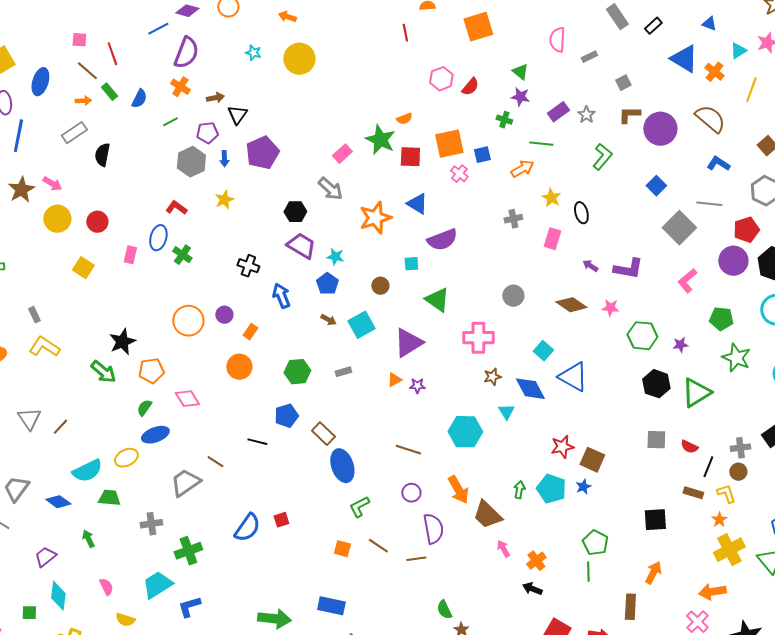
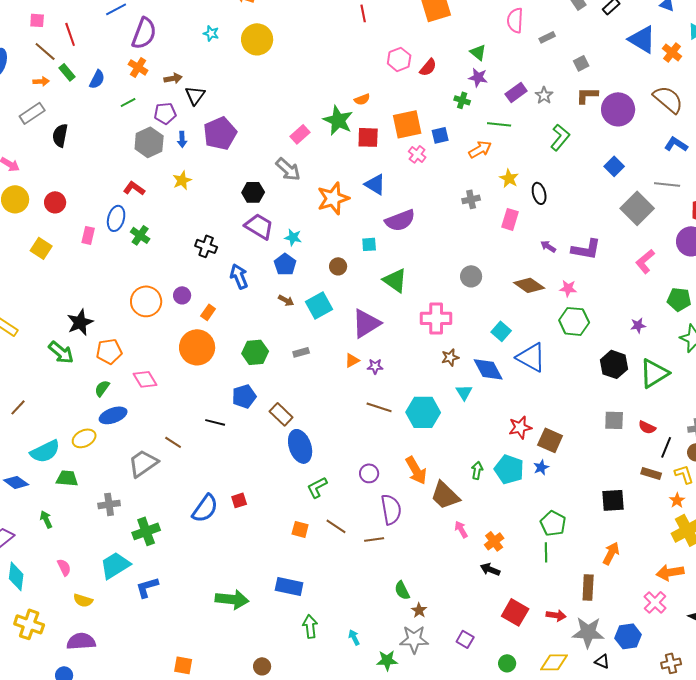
green hexagon: (642, 336) -> (574, 321), moved
orange circle: (239, 367) -> (197, 347), size x1.4
brown line: (408, 450) -> (379, 407), moved

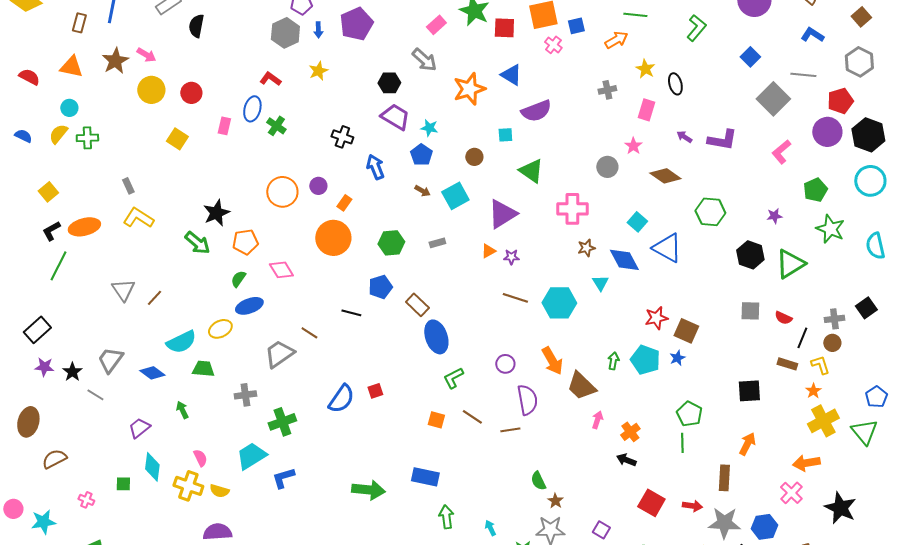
pink star: (568, 288) -> (633, 146), moved, turned 30
green pentagon: (679, 299) -> (815, 190), turned -30
pink arrow: (461, 529) -> (597, 420), turned 48
yellow cross: (29, 624) -> (188, 486), moved

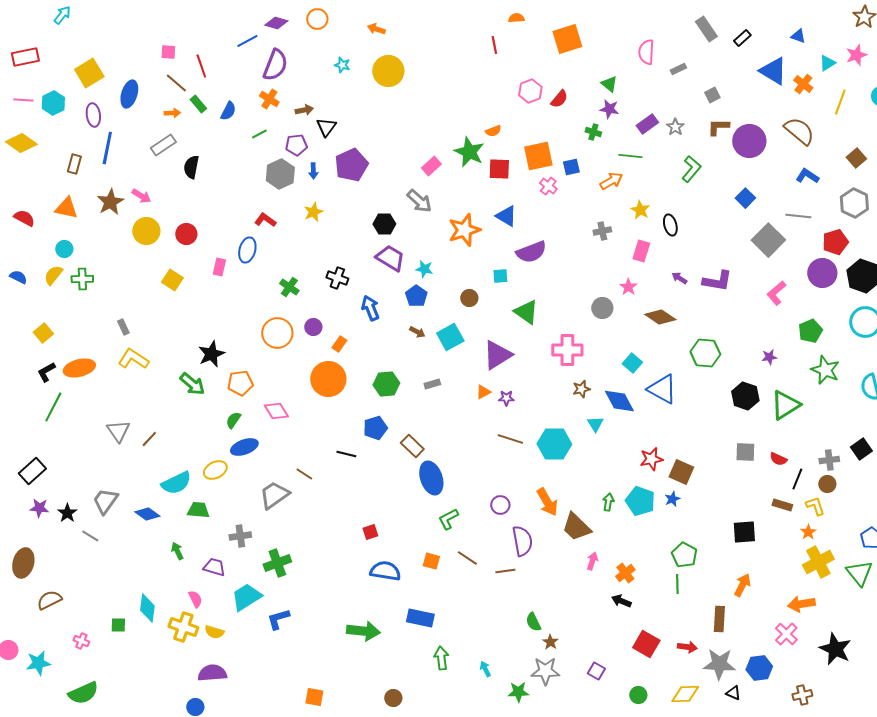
green cross: (276, 126) -> (289, 287), moved
blue semicircle: (341, 399) -> (385, 571), moved, turned -116
purple trapezoid: (139, 428) -> (214, 567), moved, turned 55

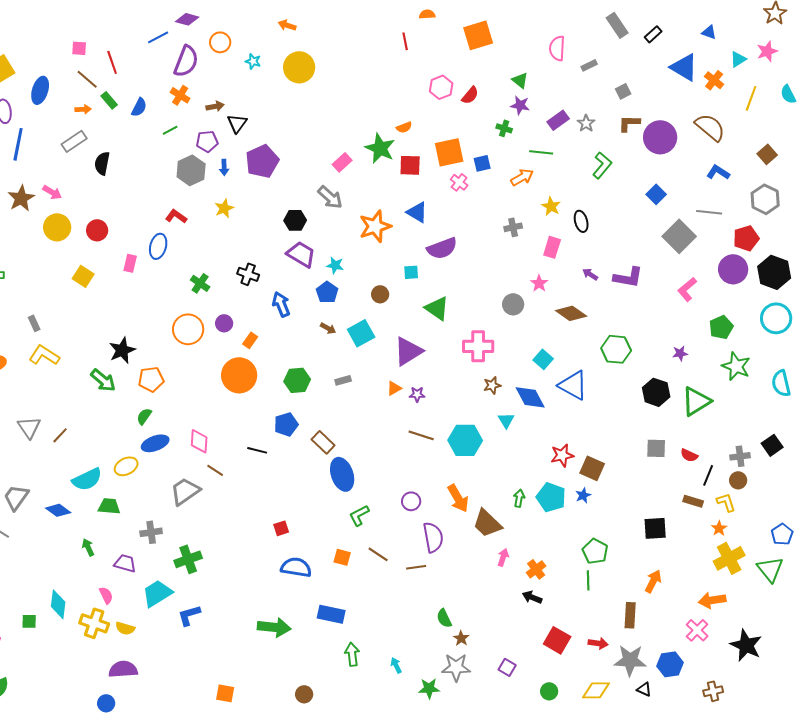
orange circle: (317, 19) -> (220, 42), moved
pink diamond: (276, 411) -> (199, 441), moved, turned 35

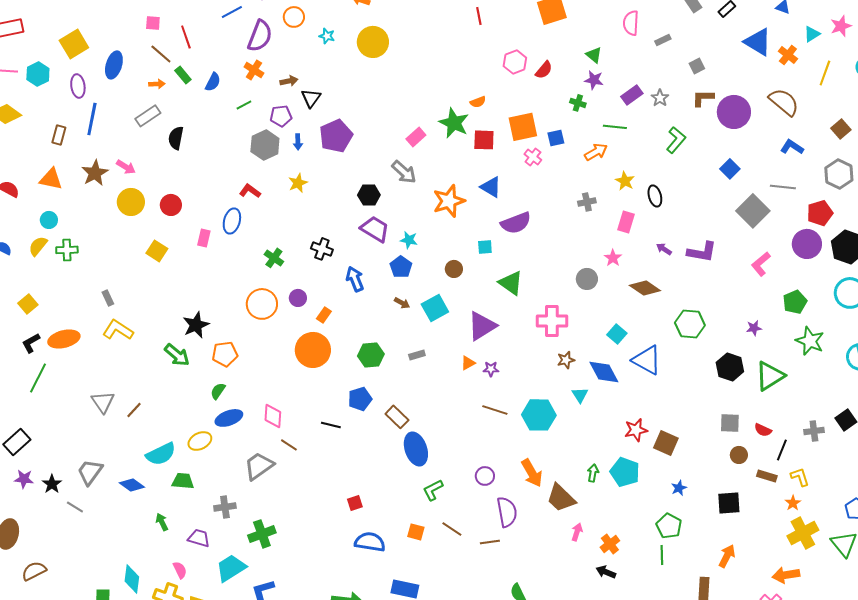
brown circle: (738, 480) -> (739, 455), moved
blue star: (583, 495) -> (679, 488), moved

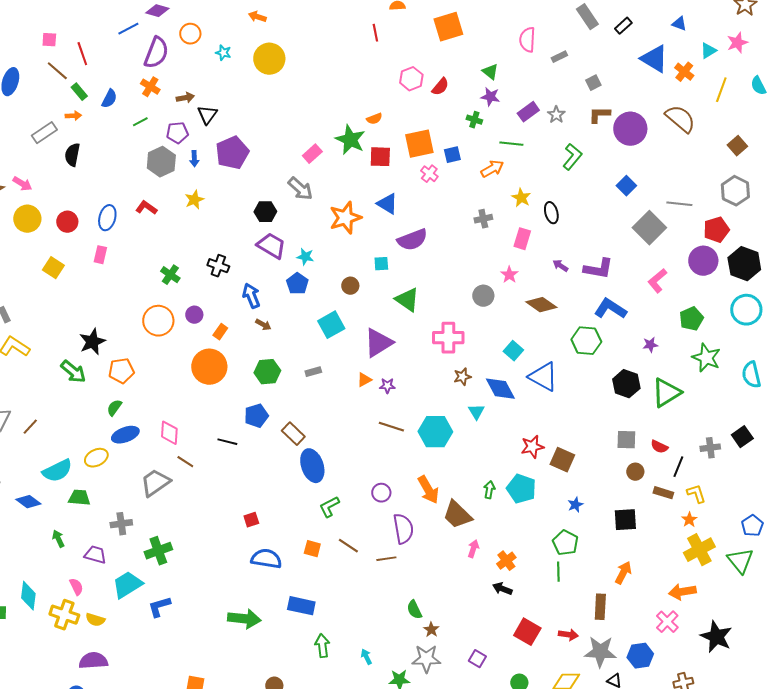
orange arrow: (157, 84) -> (73, 116), moved
blue L-shape: (792, 147) -> (610, 309), moved, size x1.4
blue ellipse: (232, 221) -> (107, 218), moved
brown arrow: (402, 303) -> (263, 325), moved

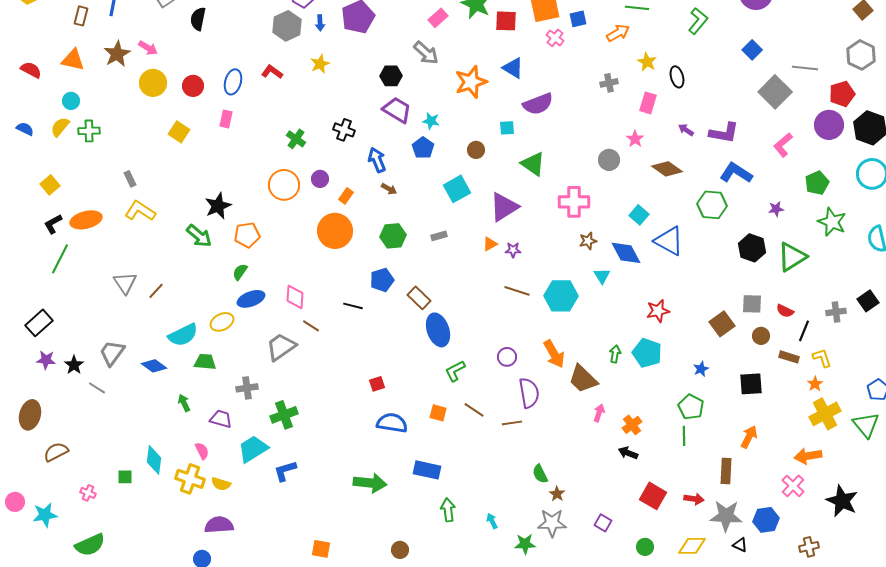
brown square: (562, 460) -> (722, 324), moved, turned 30

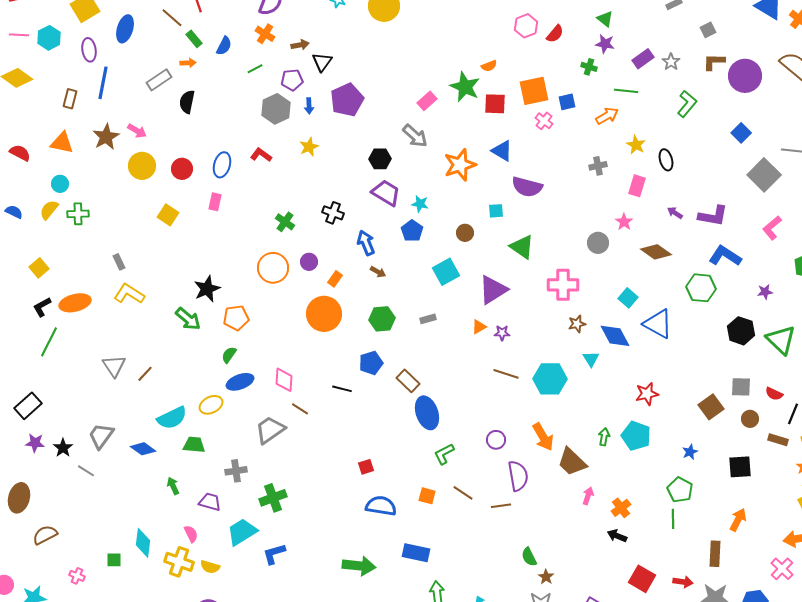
purple semicircle: (538, 104) -> (527, 187), turned 36
green triangle: (792, 257) -> (781, 340), turned -44

